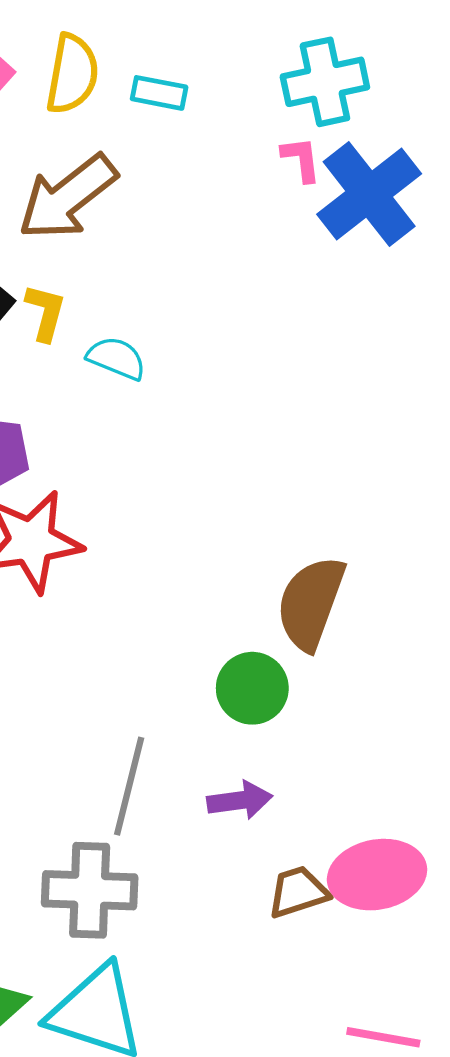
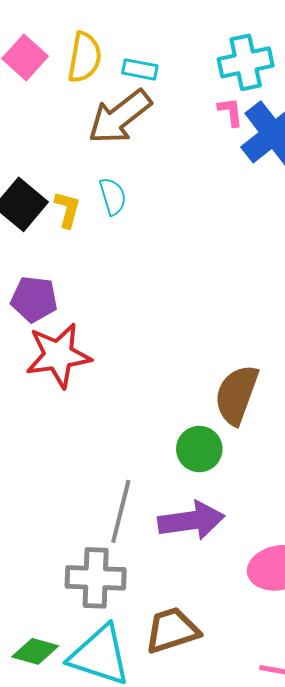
brown arrow: (68, 197) -> (120, 117), moved
cyan semicircle: (116, 358) -> (113, 196), moved, turned 51
purple arrow: (240, 800) -> (191, 521), size x1.6
brown trapezoid: (298, 892) -> (172, 630), moved, size x1.4

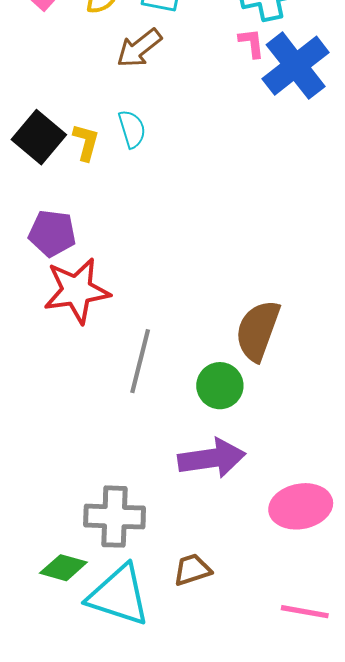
brown arrow: (120, 117) -> (139, 48), size x0.7
gray line: (121, 511) -> (140, 361), moved
brown trapezoid: (172, 630) -> (192, 570), size x0.7
green diamond: (35, 651) -> (63, 568), moved

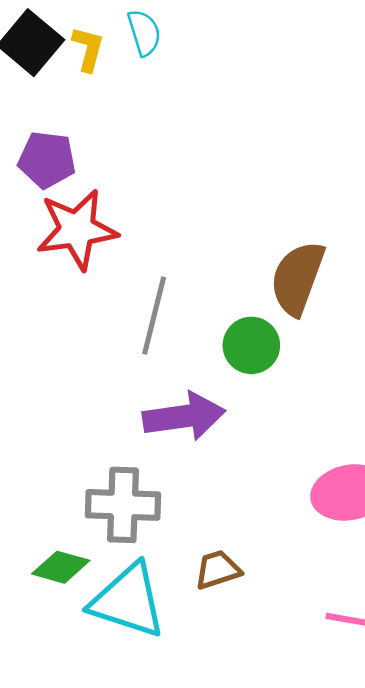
purple arrow: (212, 458) -> (184, 416), moved

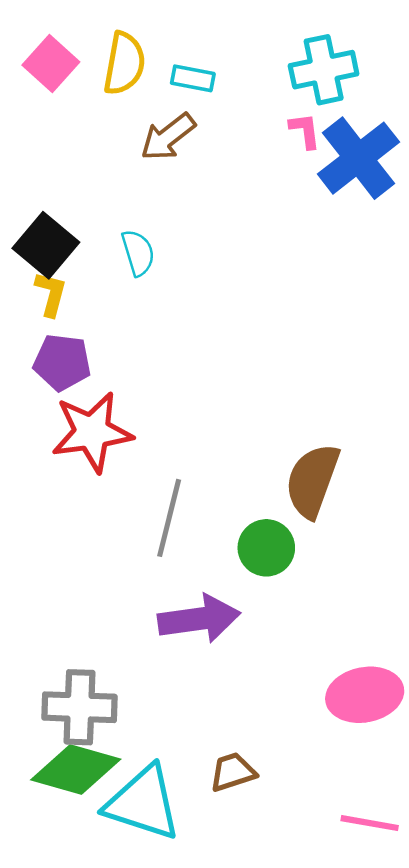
cyan semicircle: (144, 33) -> (138, 253), moved
yellow L-shape: (88, 49) -> (51, 294), moved
gray cross: (123, 505) -> (80, 707), moved
green diamond: (61, 567) -> (76, 769), size x1.5

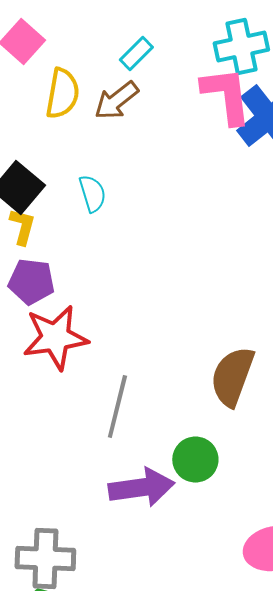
yellow semicircle: (124, 63) -> (62, 94), moved
cyan rectangle: (193, 78) -> (136, 54), turned -56
pink L-shape: (305, 131) -> (226, 96), size x2.0
green circle: (266, 548) -> (195, 460), moved

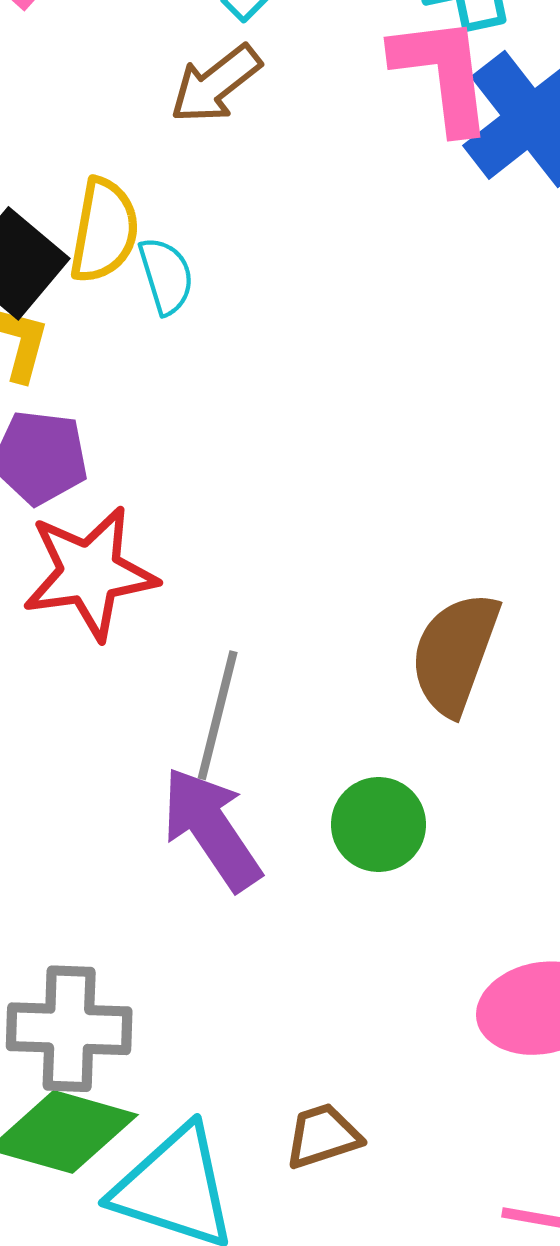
yellow semicircle: (62, 94) -> (104, 230), moved
purple arrow: (141, 488) -> (211, 829), moved, turned -116

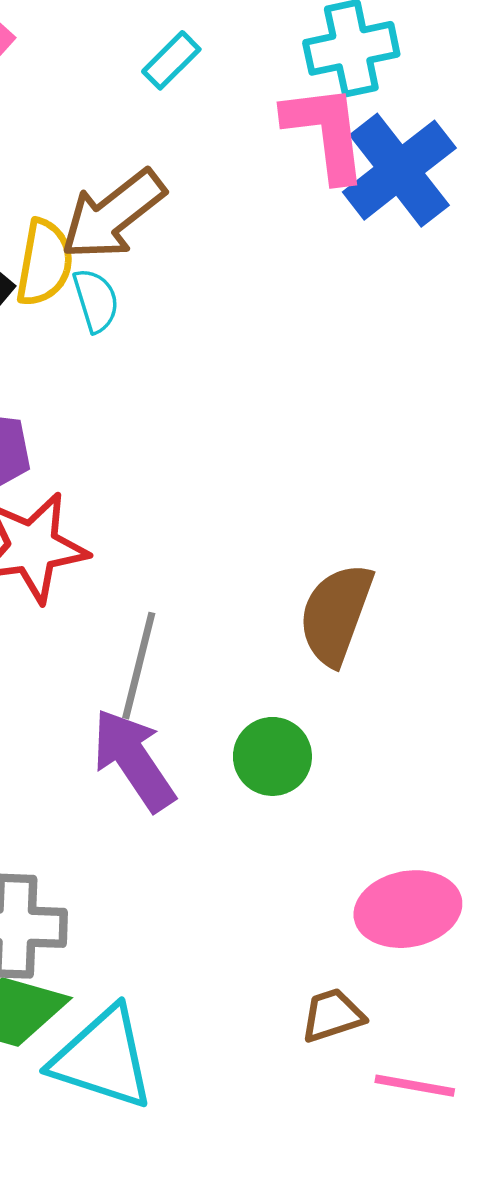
brown arrow: (216, 84) -> (113, 215), moved, size x1.4
brown trapezoid: (323, 1136) -> (332, 1015), moved

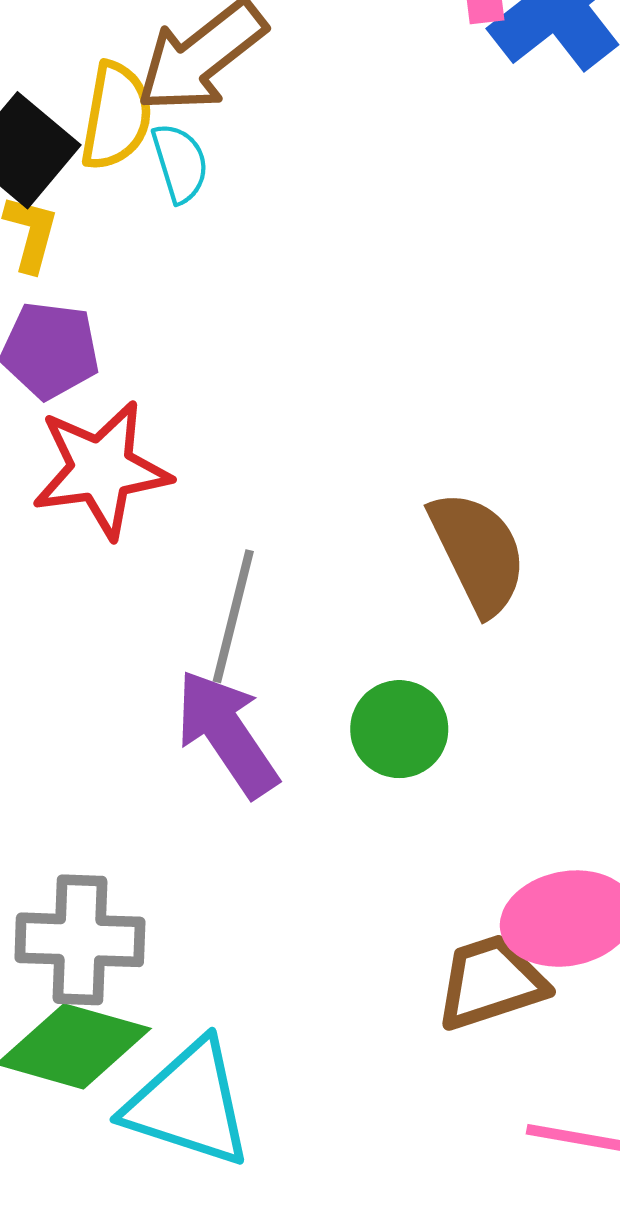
brown semicircle: (336, 614) -> (478, 552), turned 134
brown trapezoid: (332, 1015) -> (491, 982), moved, size x1.4

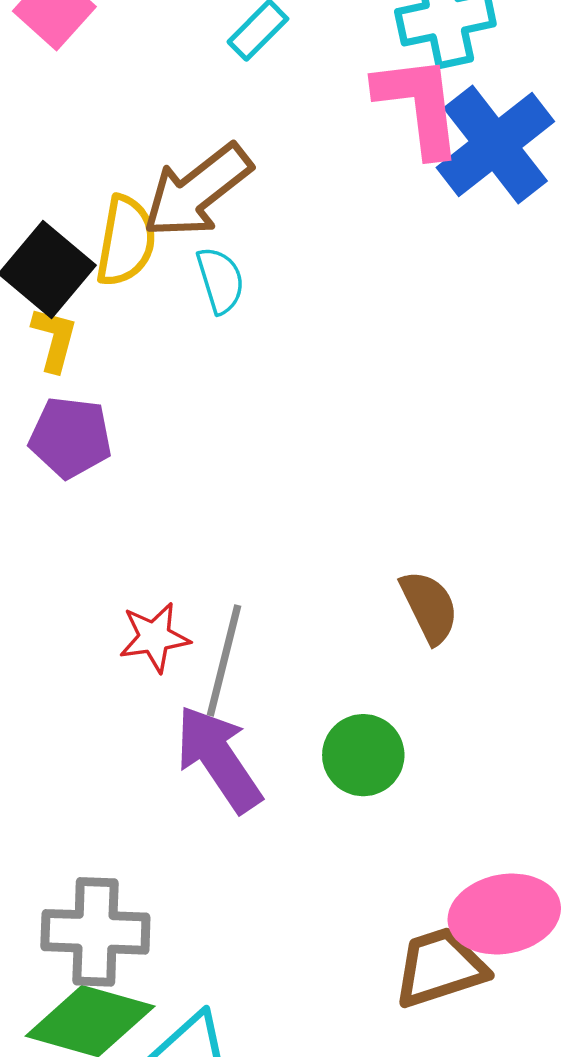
cyan semicircle: (180, 163) -> (220, 280), moved
red star: (101, 469) -> (154, 637), moved, size x0.6
brown semicircle: (478, 552) -> (429, 607), size x0.7

